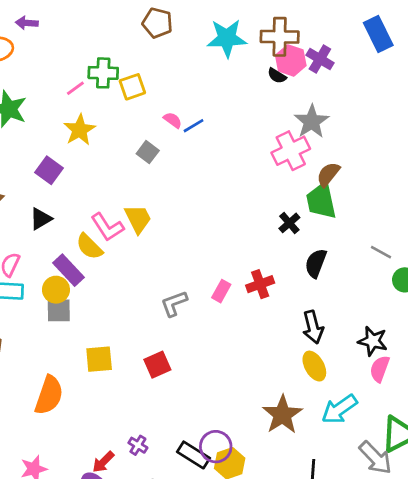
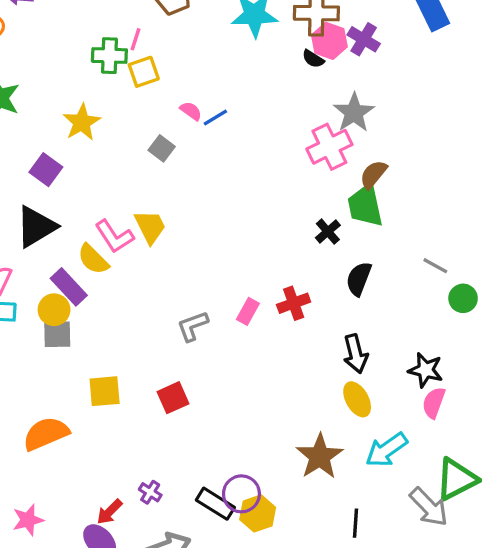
pink line: (75, 88) -> (136, 39), moved, turned -36
black triangle: (41, 219) -> (36, 227), size x1.6
orange semicircle: (49, 395) -> (46, 434), turned -132

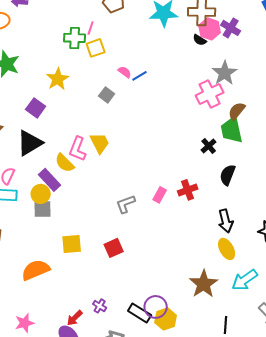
pink L-shape: (114, 236) -> (78, 149), turned 55

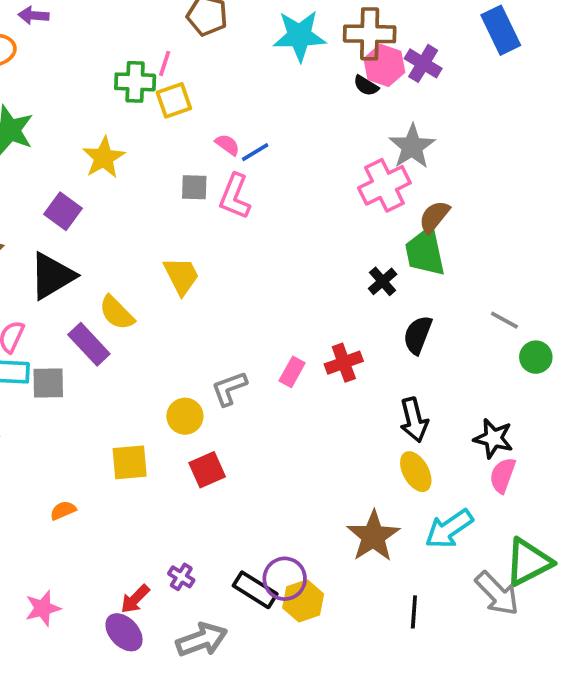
gray square: (107, 95) -> (194, 187), turned -35
pink L-shape: (78, 149) -> (235, 196), moved
yellow circle: (41, 194) -> (185, 416), moved
gray square: (43, 209) -> (48, 383), moved
orange semicircle: (36, 270) -> (63, 510), size x0.5

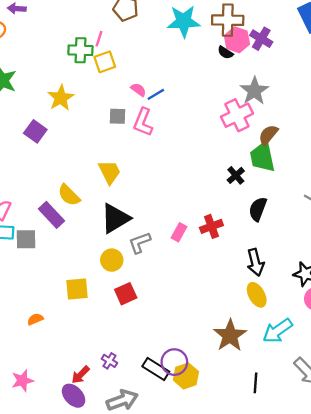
black triangle: (52, 276) -> (115, 218), moved

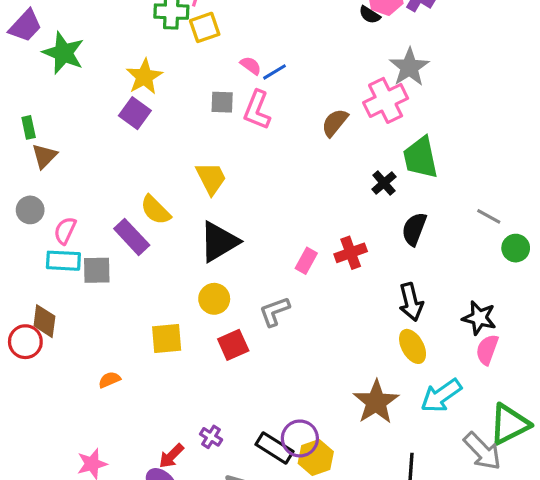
purple square: (35, 131) -> (135, 113), moved
brown semicircle: (268, 135) -> (335, 123), moved
gray L-shape: (140, 243) -> (274, 312), moved

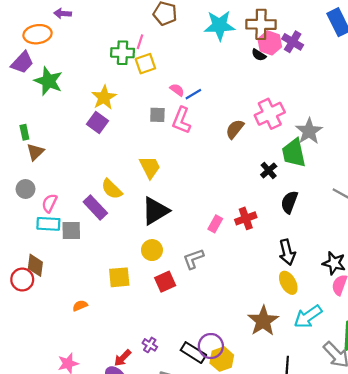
gray star: (409, 67) -> (309, 131), moved

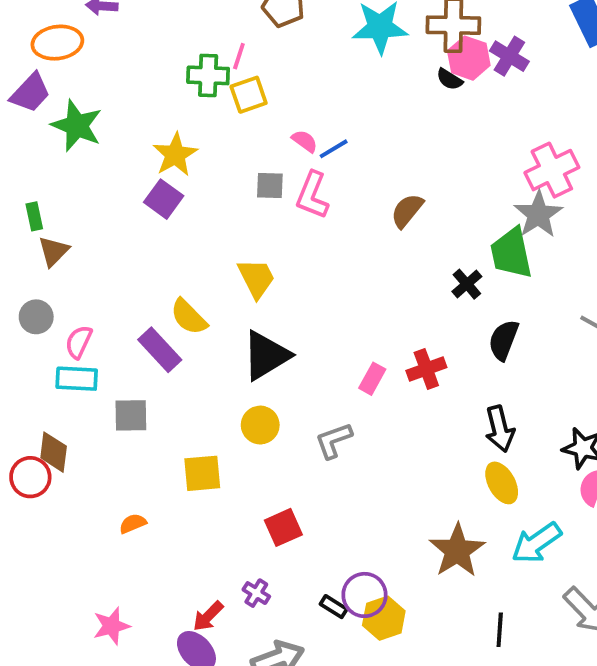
pink cross: (270, 114) -> (552, 170), moved
gray square: (71, 230) -> (131, 415), moved
red square: (165, 282) -> (283, 527), moved
black rectangle: (193, 353) -> (334, 607), size x0.6

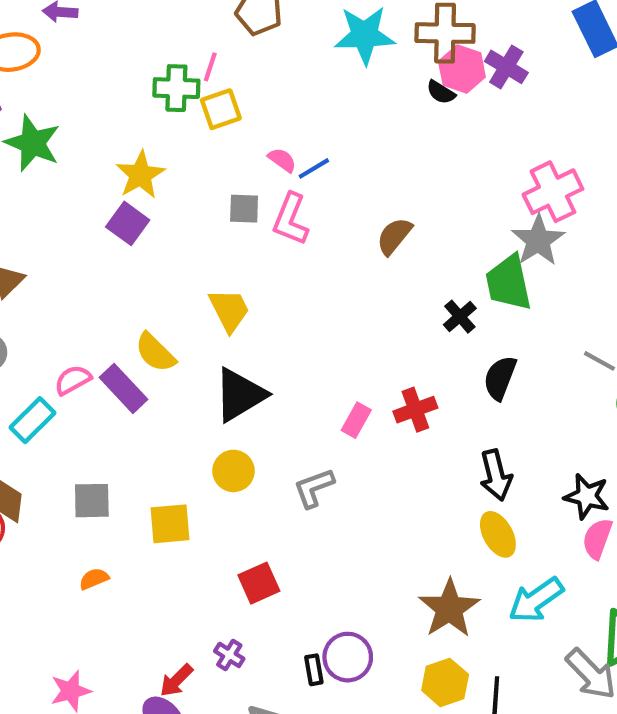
pink semicircle: (79, 342) -> (73, 380), moved, turned 36
cyan rectangle: (77, 379) -> (33, 420), turned -48
gray square: (131, 415) -> (92, 501), moved
black rectangle: (334, 607) -> (314, 670), turned 48
yellow hexagon: (384, 618) -> (445, 682), moved

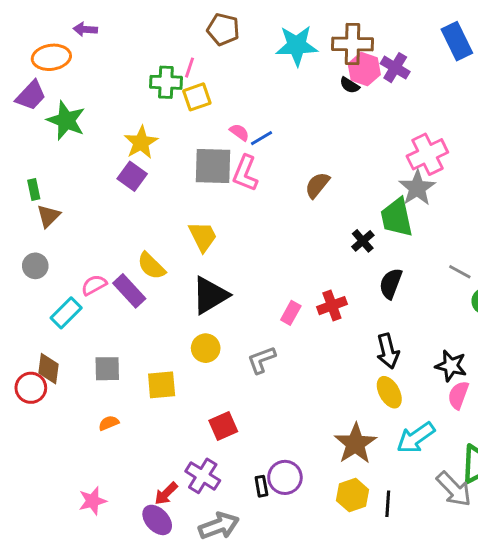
gray square: (244, 209) -> (213, 166), size x1.8
purple cross: (229, 655) -> (203, 476), size x1.6

